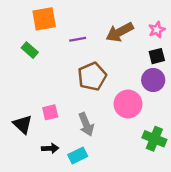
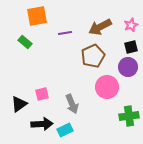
brown pentagon: (92, 76) -> (93, 56), moved
black triangle: (23, 124) -> (19, 104), turned 42
green cross: (154, 139) -> (129, 116), turned -30
black arrow: (50, 148) -> (42, 124), size x1.5

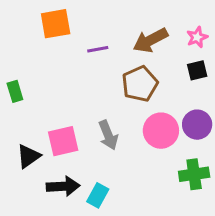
green rectangle: (25, 42) -> (15, 91), moved, turned 32
purple circle: (128, 67) -> (197, 125), moved
pink square: (42, 94) -> (63, 141), size x1.5
gray arrow: (72, 104) -> (108, 135), moved
cyan rectangle: (65, 130) -> (98, 195), turned -35

